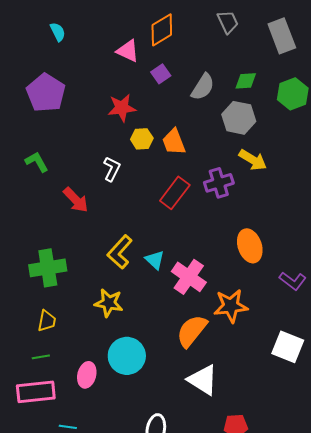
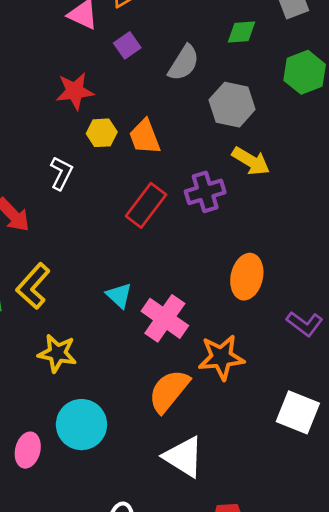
green diamond: (246, 81) -> (241, 32), moved
orange ellipse: (250, 246) -> (247, 277), turned 32
yellow L-shape: (120, 252) -> (33, 286), moved

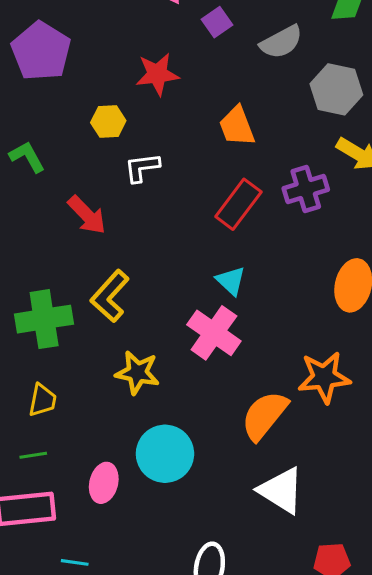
gray semicircle: (184, 63) -> (281, 42), turned 30
yellow hexagon: (102, 133) -> (108, 122), moved
white L-shape: (61, 173) -> (142, 168), turned -124
cyan triangle: (119, 295) -> (231, 281), moved
pink cross: (165, 318) -> (214, 333), moved

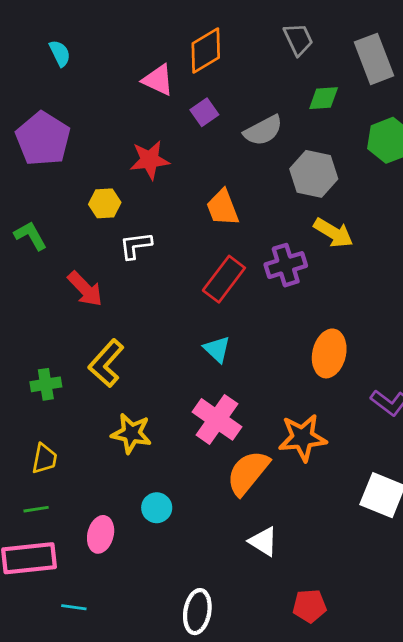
green cross: (44, 319) -> (46, 384), size x0.6
pink cross: (214, 333) -> (217, 419), moved
cyan circle: (165, 454) -> (157, 508), size x0.6
white triangle: (281, 490) -> (263, 541), size x0.7

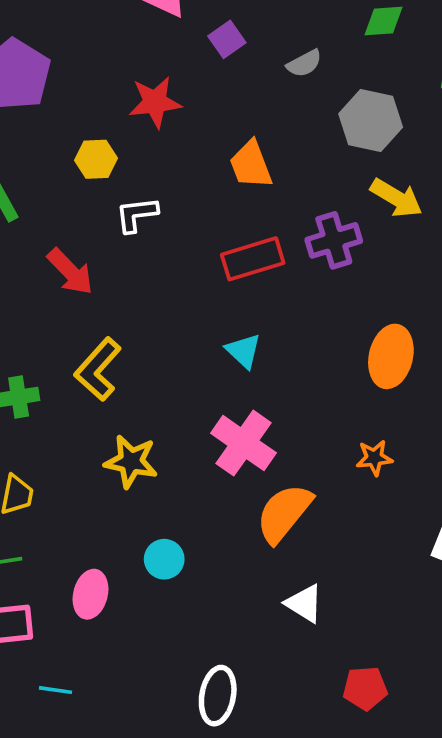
gray semicircle: (263, 130) -> (304, 63), size x0.7
red rectangle: (224, 279) -> (253, 259), turned 36
orange star: (303, 438) -> (374, 458), moved, size x0.6

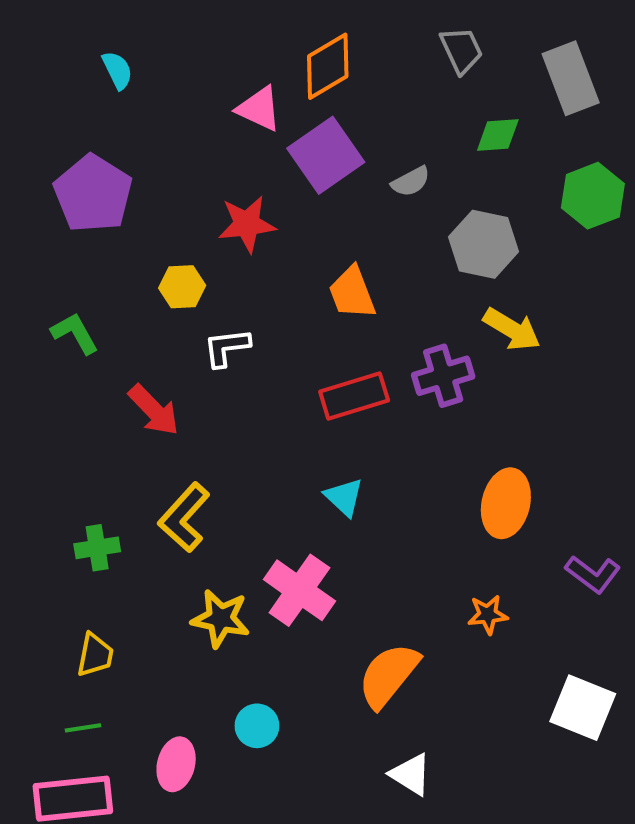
purple square: (227, 39) -> (326, 155), size x1.8
pink cross: (243, 443) -> (299, 590), moved

